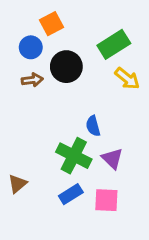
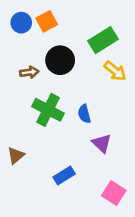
blue circle: (31, 47) -> (21, 23), moved
green cross: (74, 156) -> (48, 110), moved
brown triangle: (17, 184) -> (16, 155), moved
pink square: (106, 200) -> (114, 193), moved, turned 30

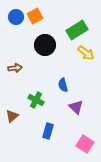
brown arrow: (29, 72) -> (15, 68), moved
green cross: (48, 110) -> (36, 100), moved, size x0.7
blue rectangle: (64, 176) -> (48, 131), turned -42

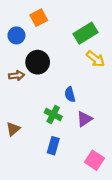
blue circle: (16, 17) -> (16, 35), moved
black circle: (45, 45) -> (38, 62), moved
green cross: (36, 100) -> (53, 115), moved
purple triangle: (76, 107) -> (84, 119), turned 42

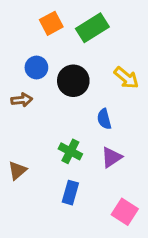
green rectangle: (86, 33) -> (92, 28), moved
blue circle: (16, 35) -> (36, 67), moved
black circle: (38, 62) -> (73, 81), moved
blue semicircle: (70, 94) -> (104, 119), moved

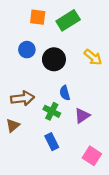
orange square: (51, 23) -> (38, 17), turned 35
brown arrow: (22, 100) -> (23, 98), moved, size x1.5
blue semicircle: (104, 119) -> (65, 93), moved
blue rectangle: (70, 193) -> (52, 142), turned -42

